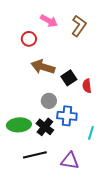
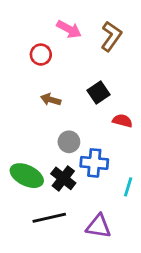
brown arrow: (43, 67) -> (51, 100), moved, size x0.6
black square: (69, 78) -> (99, 93), moved
red semicircle: (87, 86) -> (122, 121), turned 112
green ellipse: (19, 125) -> (27, 176), turned 30

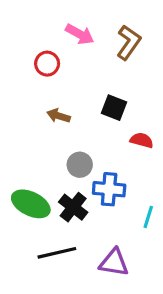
black square: (99, 93) -> (114, 108), turned -35

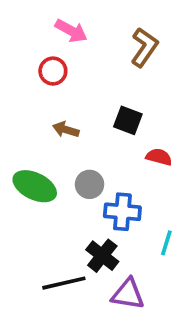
pink arrow: (80, 34) -> (71, 31), moved
green ellipse: (31, 204) -> (35, 186), moved
black cross: (73, 207) -> (102, 256), moved

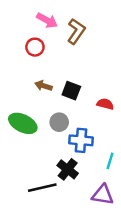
brown L-shape: (144, 47) -> (76, 31), moved
black square: (128, 120) -> (71, 91), moved
purple triangle: (128, 294) -> (103, 195), moved

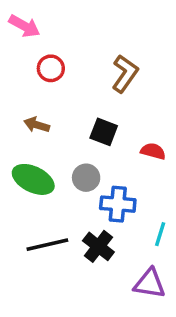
pink arrow: (47, 20) -> (24, 26), moved
brown L-shape: (76, 31) -> (125, 74), moved
brown arrow: (43, 86) -> (37, 125), moved
black line: (42, 188) -> (47, 245), moved

